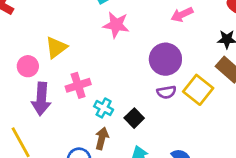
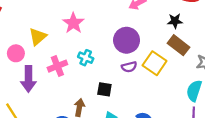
pink star: (116, 25) -> (73, 23), moved, turned 30
cyan cross: (104, 108) -> (86, 58), moved
black square: (134, 118) -> (104, 89), turned -32

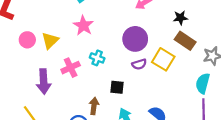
pink circle: (16, 53) -> (27, 40), moved

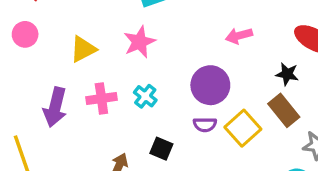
pink circle: (27, 40) -> (25, 34), moved

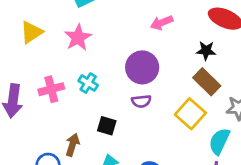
yellow triangle: (83, 49) -> (31, 32), moved
yellow square: (243, 128) -> (190, 114), moved

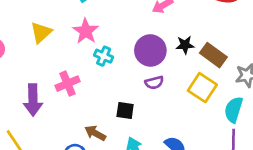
black star: (206, 51) -> (185, 45), moved
cyan cross: (88, 83) -> (104, 56), moved
brown arrow: (72, 145) -> (95, 133), turned -70

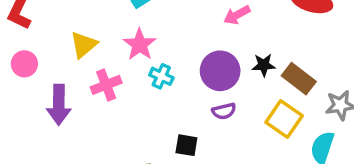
pink cross: (68, 84) -> (106, 85), moved
purple arrow: (33, 100) -> (59, 105), moved

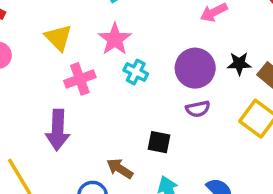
yellow triangle: (84, 45) -> (58, 38), turned -36
purple arrow: (59, 105) -> (58, 130), moved

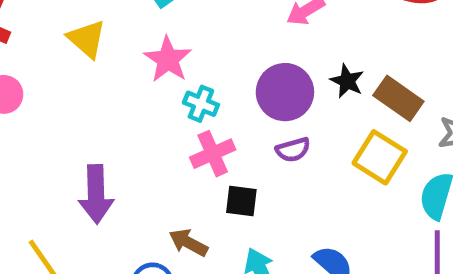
yellow triangle: (58, 38) -> (87, 39), moved
black star: (239, 64) -> (347, 81), turned 30
pink cross: (80, 79) -> (213, 154), moved

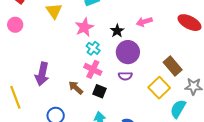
black star: (347, 81) -> (117, 31), moved
pink cross: (213, 154) -> (93, 69), turned 36
brown arrow: (188, 243) -> (76, 88), moved

